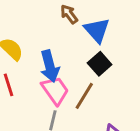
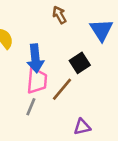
blue triangle: (97, 30) -> (101, 30), moved
pink trapezoid: (55, 90) -> (37, 81), turned 32

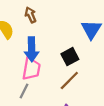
brown arrow: (59, 15) -> (31, 15), moved
brown line: (62, 89) -> (69, 81), moved

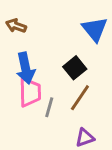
brown arrow: (31, 15) -> (16, 26), turned -35
gray line: (24, 91) -> (49, 107), moved

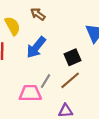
blue arrow: (26, 68) -> (36, 47), turned 35
pink trapezoid: (30, 92) -> (30, 93), moved, turned -105

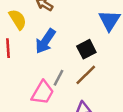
pink trapezoid: (30, 93) -> (43, 92), turned 125

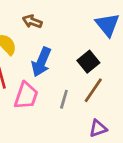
pink trapezoid: (43, 92) -> (26, 96), moved

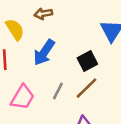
brown arrow: (32, 21) -> (43, 14), turned -42
pink trapezoid: (26, 96) -> (22, 97), moved

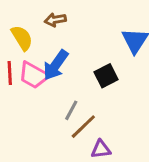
brown line: (87, 88) -> (83, 127), moved
pink trapezoid: (22, 97) -> (34, 75), moved, turned 88

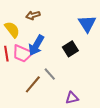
gray line: (71, 110) -> (50, 74), turned -64
brown line: (83, 127) -> (33, 84), moved

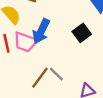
gray line: (50, 74) -> (56, 74), moved

